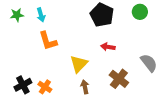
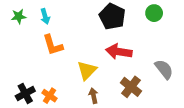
red arrow: (108, 47) -> (119, 52), size x1.6

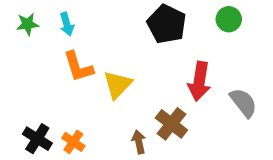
red arrow: (119, 52) -> (199, 81), moved, turned -90
yellow triangle: (87, 70) -> (118, 85), moved
brown cross: (131, 87) -> (171, 124), moved
black cross: (25, 93) -> (37, 139), turned -30

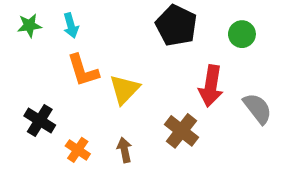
green circle: (229, 19) -> (242, 34), moved
black cross: (37, 139) -> (40, 121), moved
brown arrow: (139, 142) -> (124, 150), moved

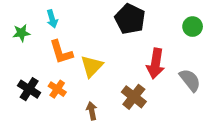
green star: (29, 25) -> (21, 33), moved
green circle: (242, 34) -> (193, 27), moved
orange cross: (78, 150) -> (57, 89), moved

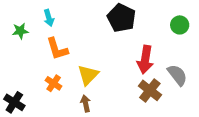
yellow triangle: (92, 66) -> (88, 75), moved
black cross: (29, 89) -> (14, 102), moved
brown cross: (134, 97) -> (150, 90), moved

